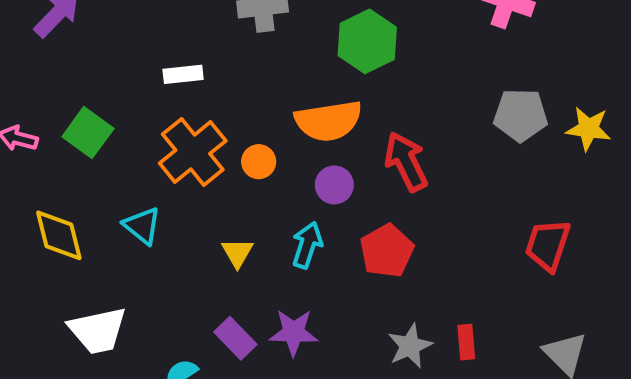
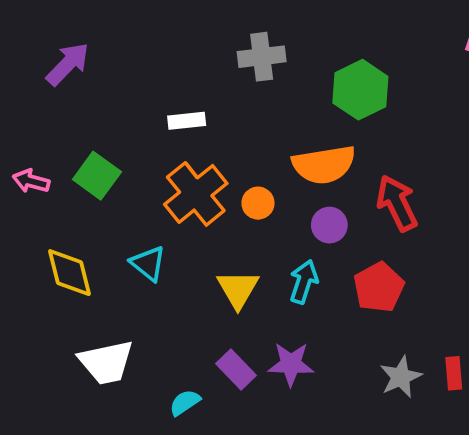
yellow triangle: (237, 253) -> (238, 289), size x1.4

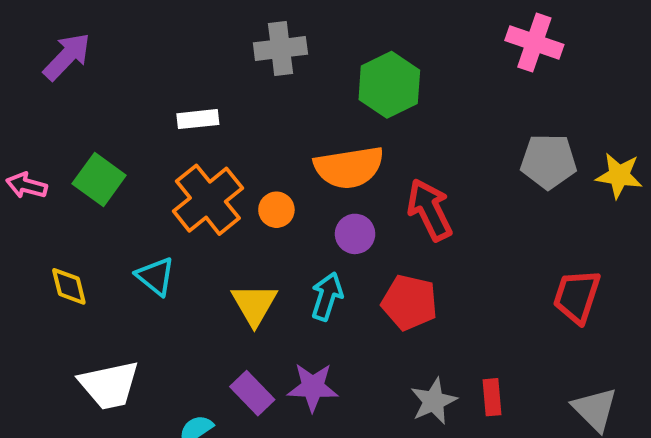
yellow diamond: (70, 273) -> (69, 286), size x0.7
red pentagon: (379, 287) -> (409, 302), turned -30

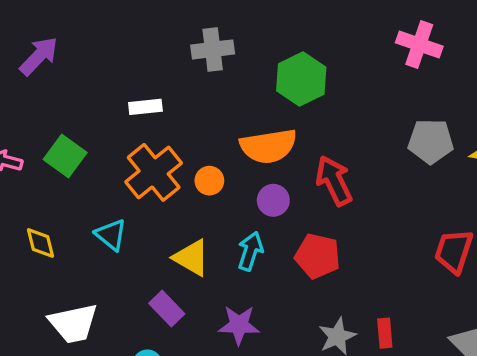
yellow triangle: (254, 304) -> (191, 258), turned -30
purple rectangle: (252, 393) -> (167, 309), moved

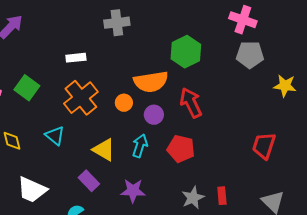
green hexagon: (301, 79) -> (186, 52), moved
gray pentagon: (431, 141) -> (250, 55), moved
orange circle: (209, 181) -> (124, 103), moved
white trapezoid: (73, 323) -> (32, 190), turned 36

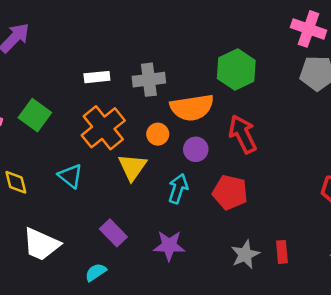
gray cross: (117, 23) -> (149, 80), moved
yellow triangle: (104, 150) -> (132, 167), moved, turned 35

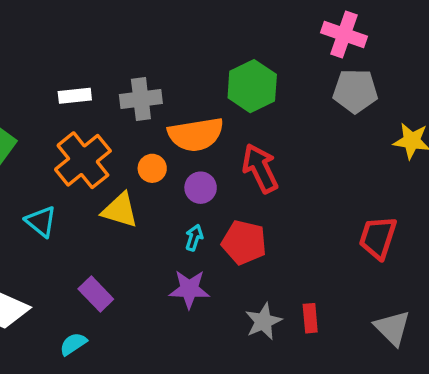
yellow triangle: (132, 167) -> (120, 210), turned -48
cyan arrow: (178, 189) -> (194, 238), moved, size x0.7
purple star: (169, 246) -> (189, 289), moved

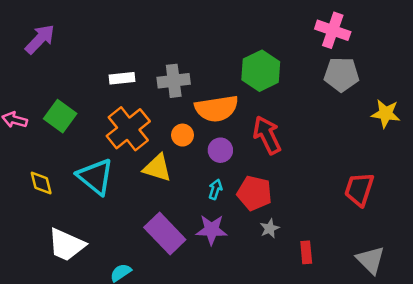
cyan triangle: (41, 221) -> (95, 177), size x1.5
purple rectangle: (96, 294) -> (165, 233), moved, size x1.5
gray star: (263, 321) -> (270, 228), moved, size x0.7

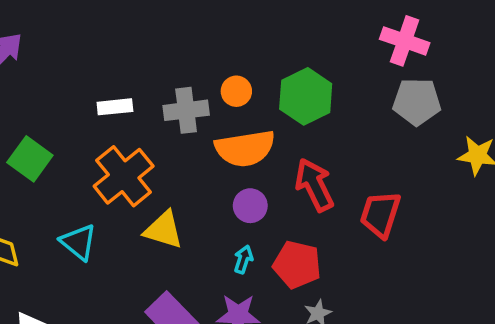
orange circle: (183, 135) -> (236, 91), moved
cyan triangle: (95, 177) -> (79, 242), size x0.7
red trapezoid: (359, 189) -> (380, 214), moved

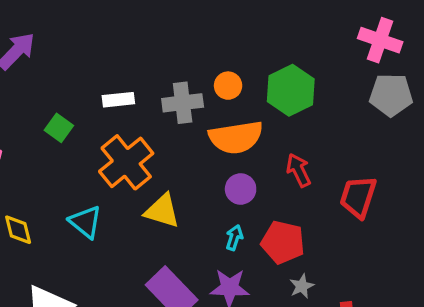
green square: (30, 159) -> (59, 128), moved, size x0.7
red arrow: (314, 185) -> (299, 170), size x0.7

